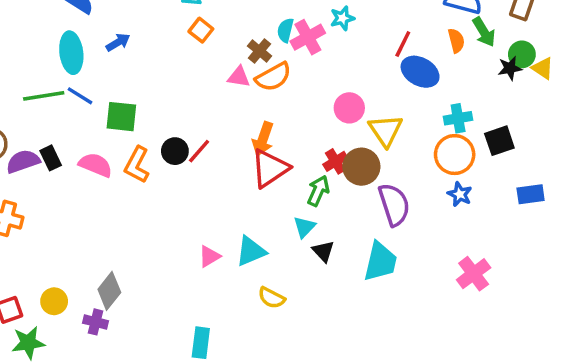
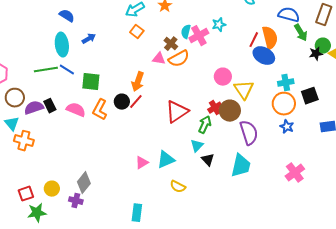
orange semicircle: (456, 41) -> (270, 38), moved, size x1.6
orange arrow: (263, 139) -> (138, 82), moved

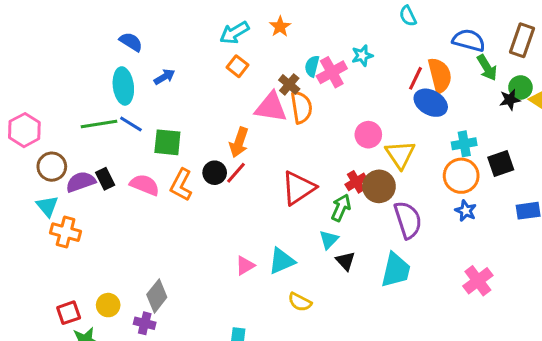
pink triangle: (159, 59) -> (271, 107), size x1.6
orange semicircle: (179, 59) -> (301, 107), turned -70

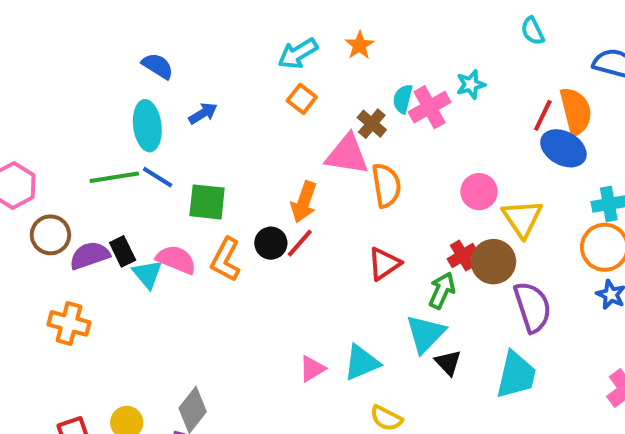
orange semicircle: (301, 107) -> (386, 185), moved
red triangle: (298, 188) -> (384, 264), size x0.7
cyan triangle: (47, 206) -> (147, 274), moved
cyan triangle: (329, 240) -> (425, 334), size x1.5

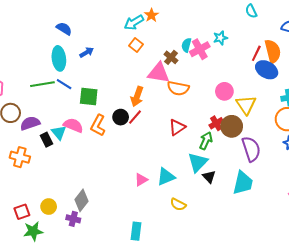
orange star: (359, 45) -> (151, 15), moved
orange semicircle: (386, 185) -> (178, 88), turned 110
black rectangle: (123, 251) -> (47, 140), moved

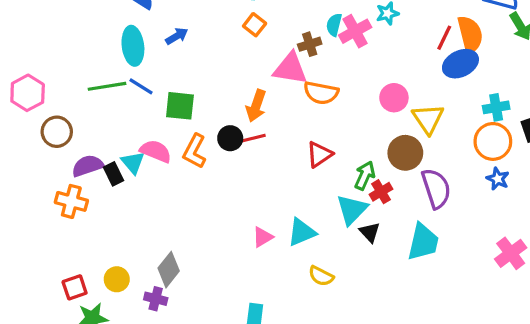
brown cross: (171, 57) -> (310, 44), turned 32
blue ellipse: (267, 70) -> (460, 64), turned -55
red line: (135, 117) -> (253, 138), turned 35
purple semicircle: (30, 123) -> (88, 166), moved
red cross: (216, 123) -> (381, 192), moved

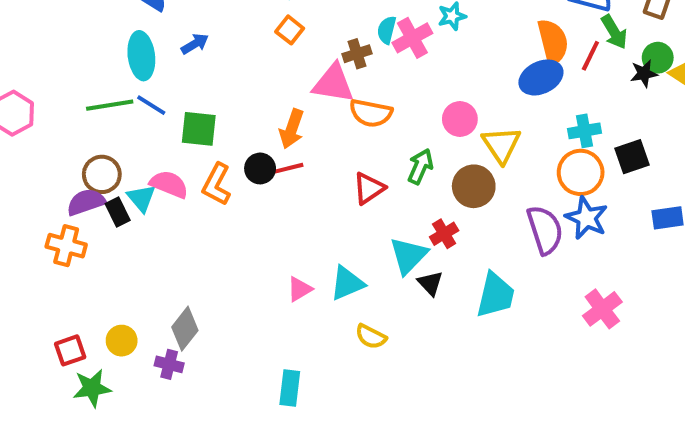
red line: (444, 38) -> (590, 56), moved
brown circle: (57, 132) -> (102, 174), moved
green arrow: (365, 176) -> (420, 166), moved
blue star: (498, 179) -> (586, 218), size x1.5
purple semicircle: (436, 188) -> (545, 230), moved

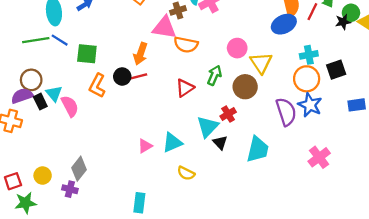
pink semicircle: (169, 184) -> (70, 106), moved, turned 40

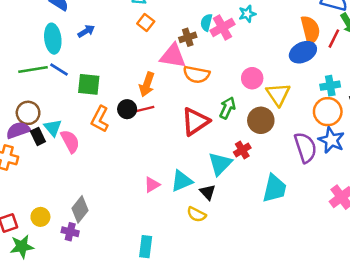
red triangle: (185, 88) -> (195, 122), size x1.4
black triangle: (220, 143) -> (208, 192), moved

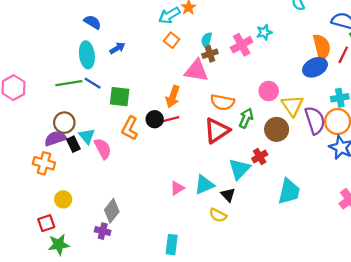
cyan semicircle: (206, 22) -> (207, 40), moved
orange semicircle: (196, 74) -> (222, 102), moved
purple semicircle: (305, 148) -> (315, 120), moved
yellow circle: (40, 217) -> (63, 199), moved

